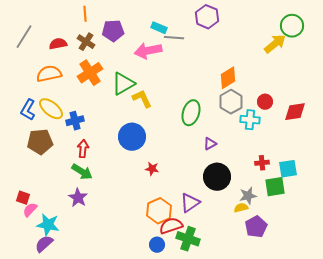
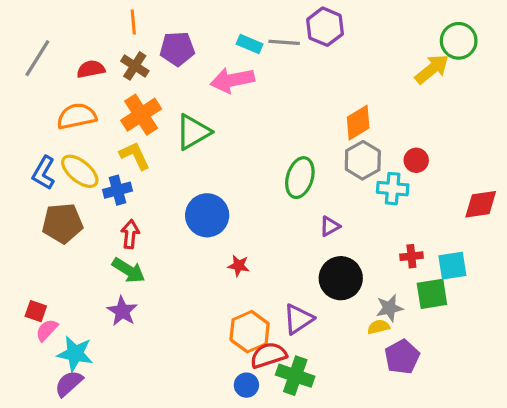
gray line: (174, 38) -> (284, 42), moved
yellow L-shape: (142, 99) -> (135, 156), moved
red diamond: (295, 112) -> (481, 204), moved

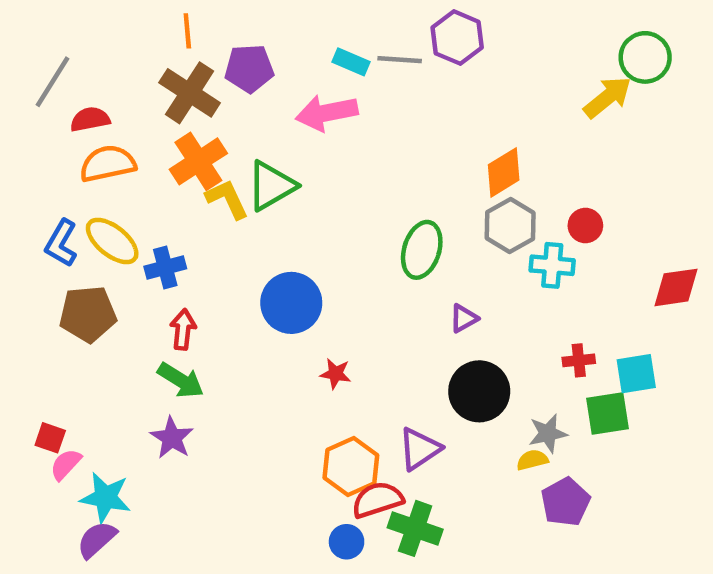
brown cross: (135, 66) -> (190, 93), size x1.5
red semicircle: (91, 69) -> (90, 119), moved
yellow L-shape: (135, 156) -> (227, 199), moved

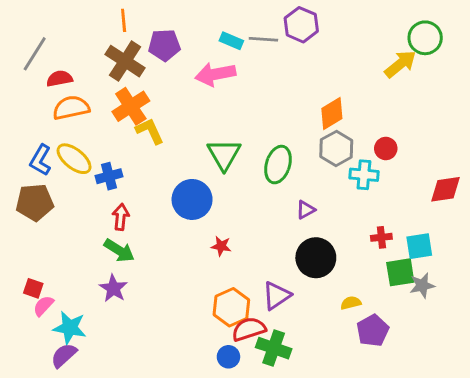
green triangle: (271, 186) -> (224, 154), moved, turned -30
brown pentagon: (88, 314) -> (35, 202), moved
gray star: (548, 433) -> (422, 285), moved

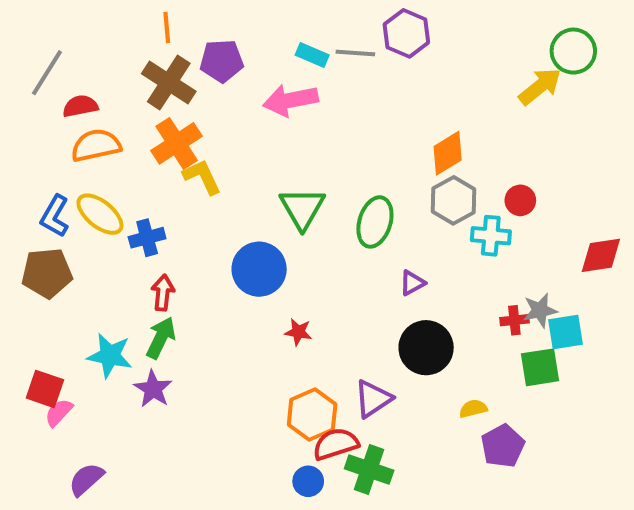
green arrow: (119, 250) -> (161, 338), turned -96
gray star: (422, 285) -> (540, 310), moved
red square: (33, 288) -> (45, 389), size x1.4
cyan star: (70, 328) -> (110, 356), moved

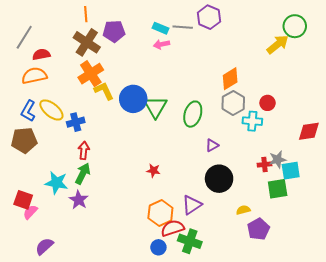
pink arrow: (290, 100) -> (161, 44), moved, size x0.6
orange semicircle: (96, 145) -> (34, 76), moved
blue circle: (259, 269) -> (133, 99), moved

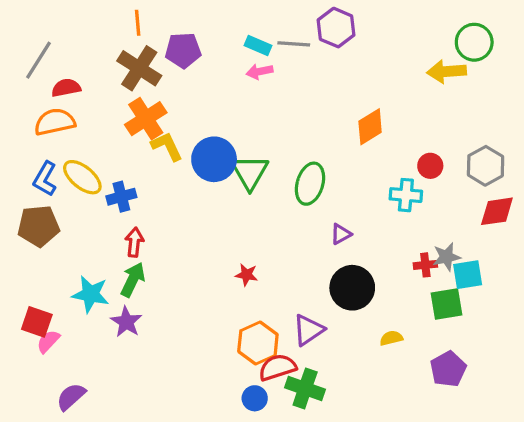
yellow arrow: (278, 44) -> (447, 71), turned -145
gray hexagon: (233, 103) -> (486, 166), moved
purple pentagon: (258, 229) -> (448, 369), moved

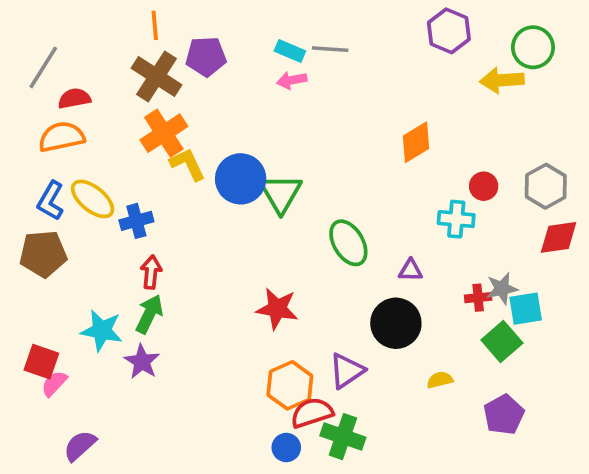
purple hexagon: (336, 28) -> (449, 31), moved
green ellipse: (310, 184) -> (348, 243), moved, turned -48
purple triangle: (341, 234) -> (411, 270), moved, turned 30
red star: (247, 275) -> (277, 309), size x1.6
green square: (447, 304) -> (502, 342), turned -32

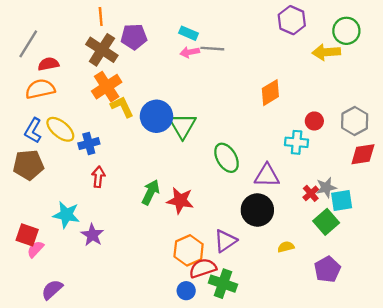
gray line: (330, 49) -> (212, 49), moved
purple triangle: (411, 270) -> (267, 176), size x1.6
red cross: (478, 298) -> (311, 193), turned -35
green arrow: (149, 314) -> (151, 192), moved

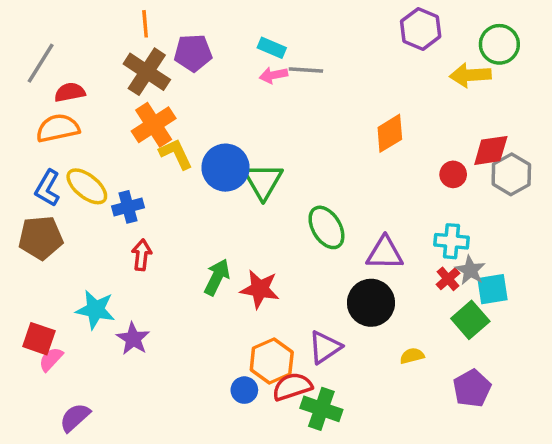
cyan cross: (297, 142) -> (451, 241), moved
red diamond: (363, 154) -> (491, 150), moved
gray star: (326, 187) -> (470, 270), turned -30
blue circle: (186, 291) -> (244, 390), moved

